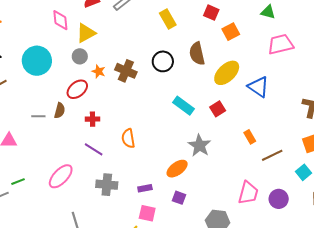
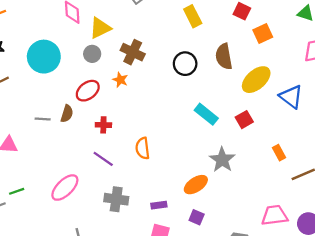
orange star: (99, 71) -> (120, 80), moved
brown cross: (126, 71) -> (133, 52), moved
pink trapezoid: (248, 193) -> (274, 215), turned -115

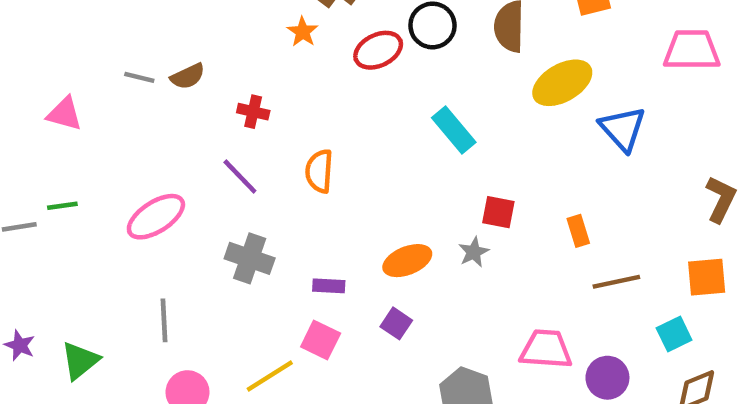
red ellipse: (88, 91) -> (378, 50), moved
brown semicircle: (67, 114) -> (188, 76), turned 36
red square: (244, 120) -> (498, 212), moved, turned 30
gray star: (222, 160) -> (474, 252), moved, size x0.6

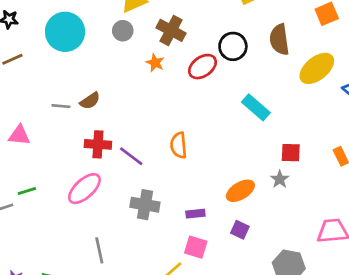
red cross: (253, 112) -> (98, 144), moved, size x1.4

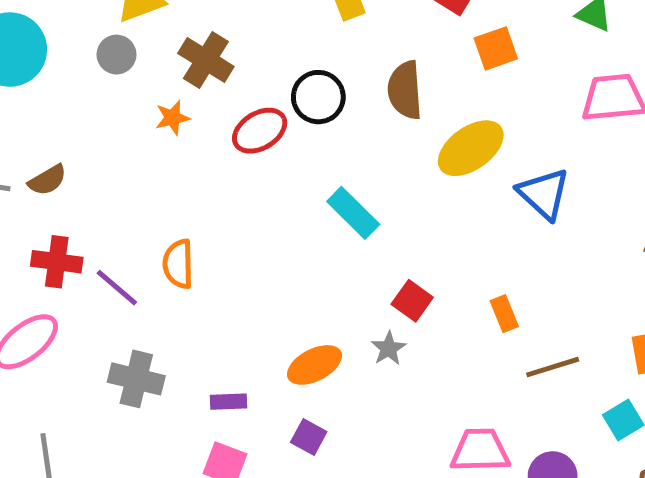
orange star: (155, 63) -> (173, 118), turned 30
orange semicircle: (179, 145) -> (178, 264), moved
red square: (291, 153) -> (412, 301), turned 30

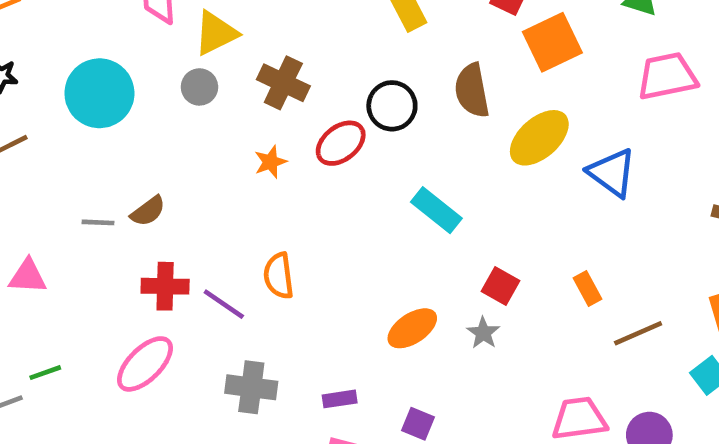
orange square: (496, 48) -> (552, 42), size x1.4
orange star: (173, 118) -> (270, 162), moved
orange ellipse: (314, 365) -> (412, 328), moved

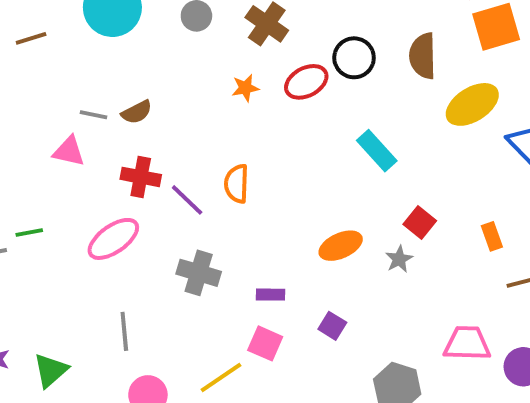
pink triangle: (28, 276) -> (69, 151), moved

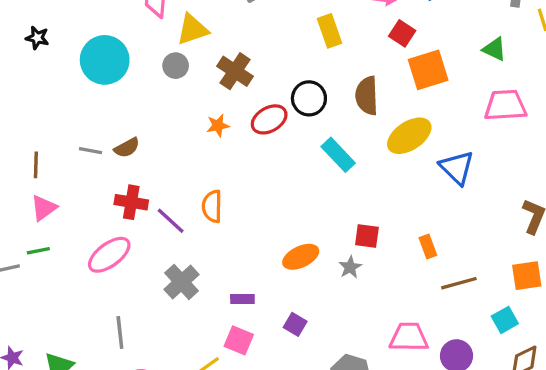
brown line: (31, 38) -> (36, 165), moved, turned -70
pink triangle: (69, 151) -> (44, 208), moved, turned -48
cyan rectangle: (377, 151) -> (338, 155), moved
red square: (420, 223) -> (367, 236), turned -30
gray cross: (199, 273) -> (182, 282), turned 32

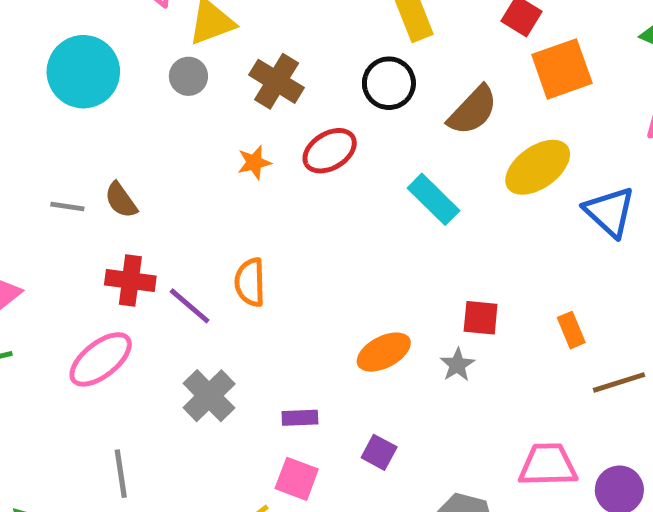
brown semicircle: (367, 96) -> (473, 110), turned -132
black circle: (309, 98) -> (389, 83), moved
brown semicircle: (127, 148) -> (121, 200), turned 85

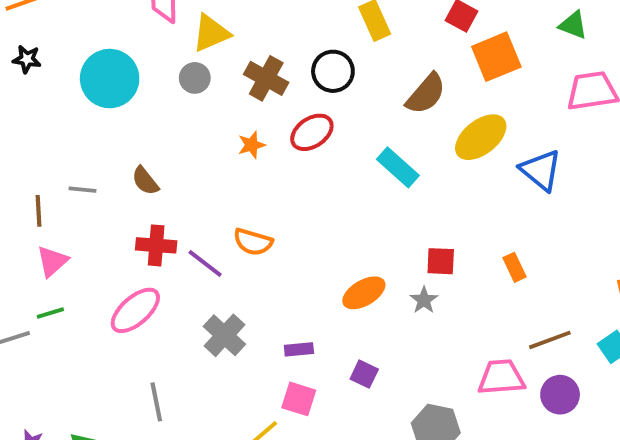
black circle: (389, 83) -> (333, 71), moved
gray line: (67, 206) -> (82, 190), moved
orange semicircle: (250, 282) -> (253, 242), turned -69
brown line: (619, 382) -> (550, 340), moved

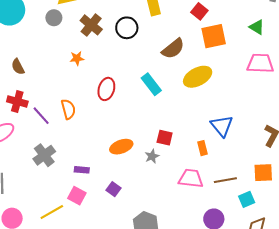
red ellipse: (312, 132) -> (106, 89), moved, turned -50
blue triangle: (541, 170) -> (222, 126), moved
orange semicircle: (253, 242) -> (68, 109), turned -132
brown line: (550, 340) -> (225, 180), moved
pink trapezoid: (501, 377) -> (191, 178), moved

